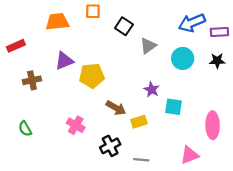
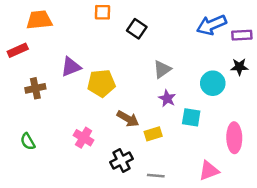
orange trapezoid: (57, 22) -> (39, 20), moved
gray triangle: (148, 46) -> (162, 69), moved
cyan circle: (183, 58) -> (213, 83), moved

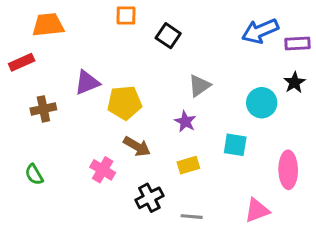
black star: (239, 67) -> (294, 82), turned -30
purple star: (167, 98) -> (185, 121), moved
brown arrow: (128, 119) -> (137, 146), moved

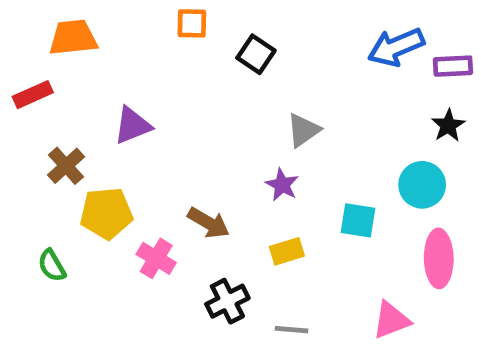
yellow pentagon: (124, 103) -> (106, 213), moved
cyan circle: (262, 103) -> (422, 185), moved
brown cross: (43, 109) -> (66, 166), turned -30

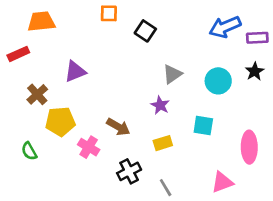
cyan circle: (422, 185) -> (218, 81), moved
gray line: (292, 330) -> (166, 188), turned 54

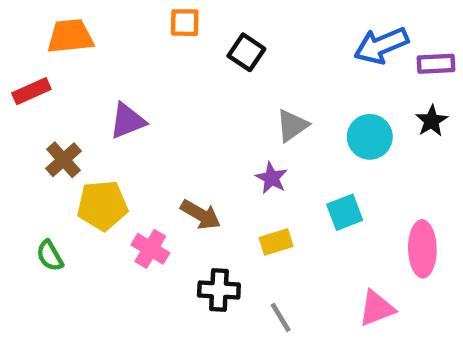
cyan square: (203, 125) -> (345, 212), turned -30
black cross: (129, 171) -> (219, 290), turned 30

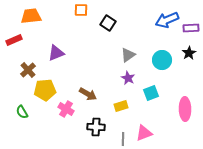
purple star: (272, 178) -> (128, 78), moved
pink triangle: (377, 308) -> (144, 133), moved
gray line: (281, 317) -> (123, 139), turned 32

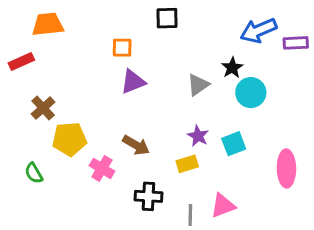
orange square: (81, 10) -> (122, 48), moved
black square: (108, 23) -> (167, 18), moved, turned -35
purple triangle: (56, 53) -> (133, 82), moved
black star: (189, 53) -> (232, 68), moved
purple star: (128, 78) -> (198, 136), moved

